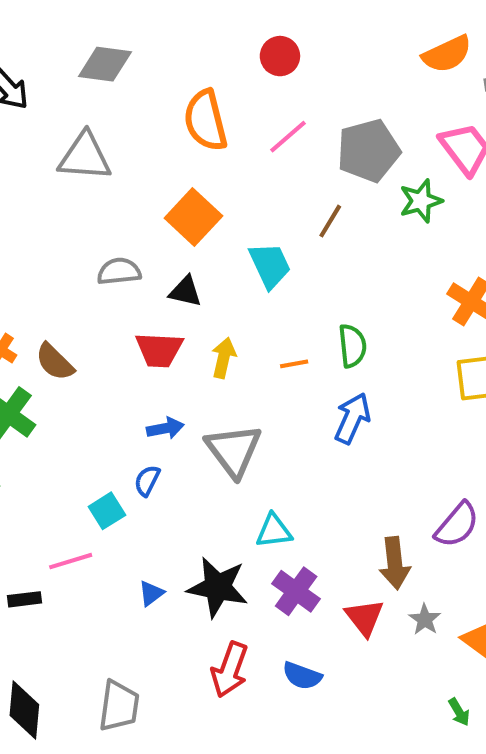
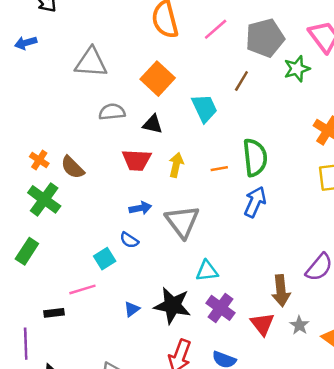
gray triangle: (85, 157) -> (91, 63), moved
green semicircle: (352, 346) -> (255, 158), size x1.4
blue semicircle: (147, 481) -> (129, 240), turned -84

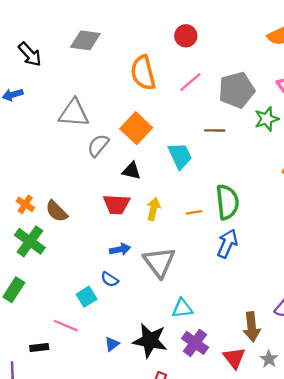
brown line: (241, 81) -> (215, 130), turned 60
gray semicircle: (112, 112) -> (98, 145), moved, turned -45
pink line: (82, 289) -> (66, 326), turned 40

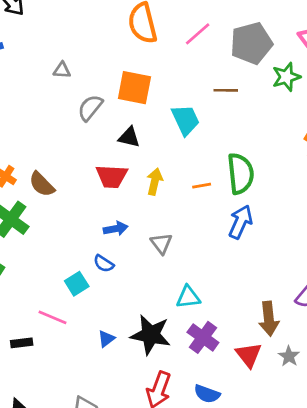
gray triangle: (74, 113) -> (62, 70), size x0.5
orange square: (136, 128) -> (134, 88), turned -32
gray triangle: (159, 262) -> (161, 243), size x0.6

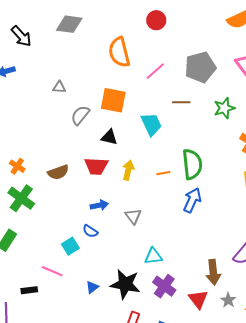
pink line: (198, 34) -> (155, 71), moved
green star: (286, 77) -> (224, 108), moved
brown semicircle: (42, 184) -> (58, 172), moved, turned -65

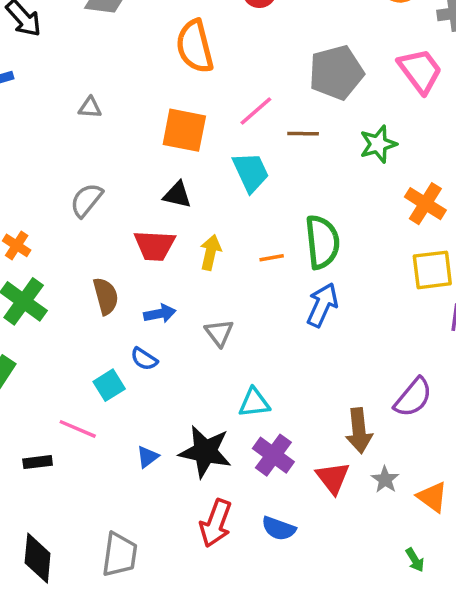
pink line: (155, 71) -> (256, 111), moved
gray semicircle: (80, 115) -> (86, 200), moved
brown semicircle: (58, 172) -> (106, 296), moved, turned -85

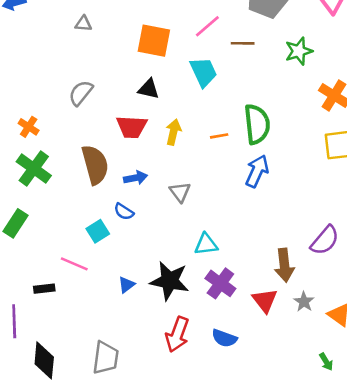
brown semicircle: (106, 296) -> (95, 165), size x1.4

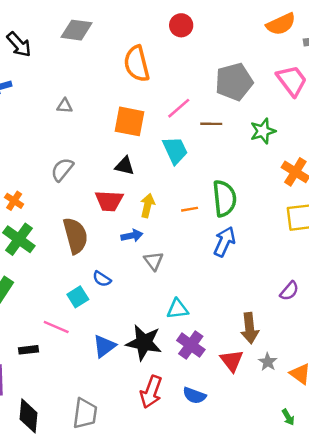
blue arrow: (136, 178) -> (132, 236), moved
purple semicircle: (325, 240) -> (289, 291), moved, size x0.7
blue triangle: (126, 285) -> (104, 346), size x1.5

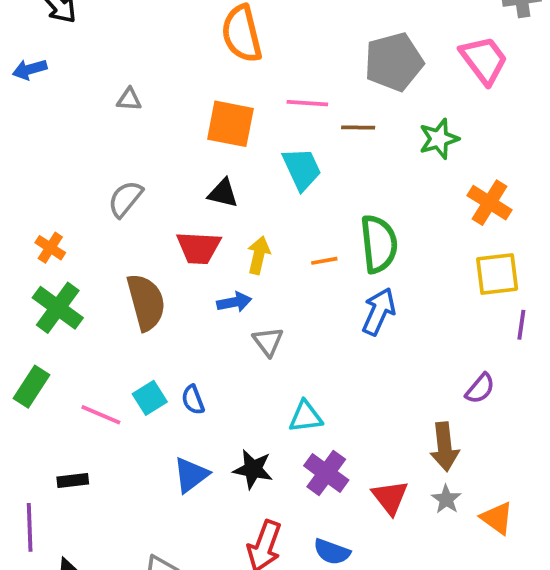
pink line: (179, 108) -> (307, 103), turned 45
blue semicircle: (102, 279) -> (193, 400), moved, turned 36
pink line: (56, 327) -> (101, 415), moved
brown arrow: (250, 328) -> (444, 447), moved
black star: (144, 343) -> (253, 469), size x0.7

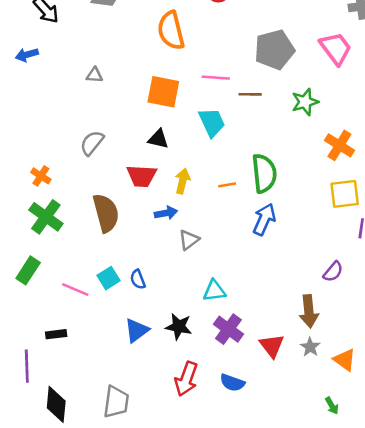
gray triangle: (268, 342) -> (189, 240), turned 30

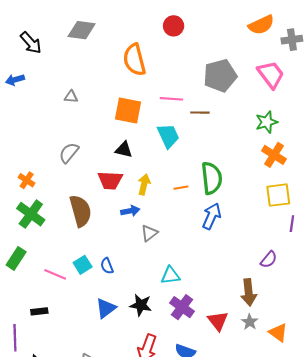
green star: (305, 102) -> (267, 122), moved

